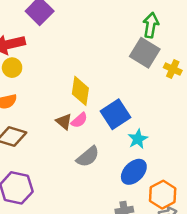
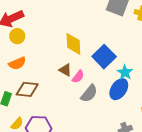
pink semicircle: (79, 120) -> (78, 77), moved
blue ellipse: (134, 172) -> (119, 89), moved

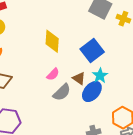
blue square: (104, 57) -> (92, 50), moved
brown triangle: (65, 70) -> (79, 78), moved

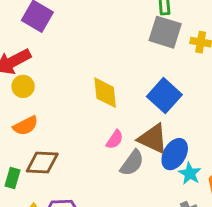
cyan star: (100, 76) -> (190, 174), moved
brown triangle: (79, 78) -> (153, 139), size x1.6

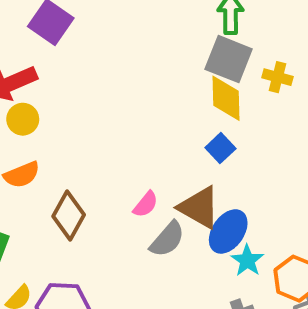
yellow diamond: (105, 93) -> (226, 98), moved
blue square: (164, 96) -> (220, 148), size x0.6
brown diamond: (42, 162) -> (69, 216), moved, turned -68

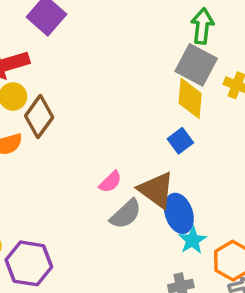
brown diamond: (69, 216) -> (39, 117), moved
blue ellipse: (228, 231) -> (179, 213), turned -60

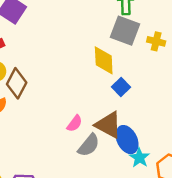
yellow diamond: (190, 98) -> (104, 60), moved

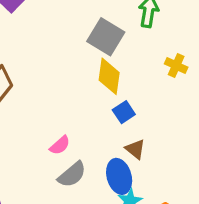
gray square: (125, 31) -> (106, 37), moved
brown triangle: (108, 125) -> (135, 149), moved, size x0.6

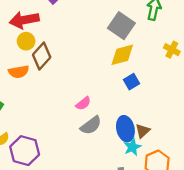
yellow diamond: (109, 76) -> (122, 55), turned 64
brown triangle: (135, 149) -> (143, 131), moved, turned 35

